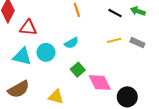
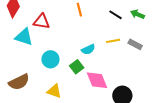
red triangle: (28, 28) -> (42, 21), moved
cyan semicircle: (71, 43) -> (88, 49), moved
cyan circle: (46, 52) -> (50, 59), moved
cyan triangle: (22, 56) -> (24, 37), moved

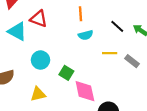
cyan semicircle: (88, 49) -> (86, 35), moved
green square: (77, 67) -> (66, 73), turned -32
yellow triangle: (54, 91) -> (38, 94), turned -42

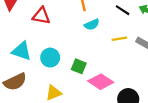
cyan triangle: (17, 31) -> (22, 51), moved
pink diamond: (85, 91) -> (101, 82), turned -35

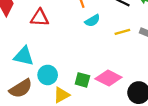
cyan circle: (50, 58) -> (48, 75), moved
green square: (79, 66) -> (82, 80), moved

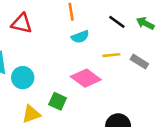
cyan circle: (48, 75) -> (23, 78), moved
pink diamond: (108, 78) -> (86, 78), moved

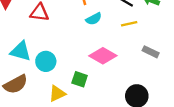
yellow line: (111, 55) -> (129, 24), moved
gray rectangle: (139, 62) -> (151, 52), moved

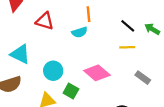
cyan semicircle: (94, 19) -> (79, 32), moved
cyan circle: (46, 61) -> (53, 71), moved

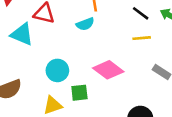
cyan triangle: (20, 54) -> (22, 34), moved
green square: (71, 91) -> (79, 93), turned -32

